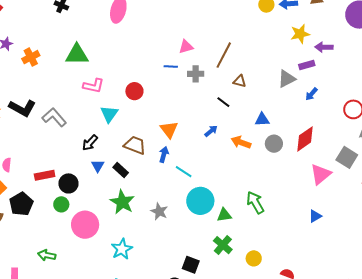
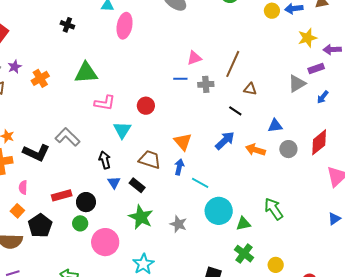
black L-shape: (22, 108) -> (36, 153), moved
blue arrow: (211, 131) -> (225, 140), size x1.5
black arrow: (90, 143) -> (105, 160), turned 126

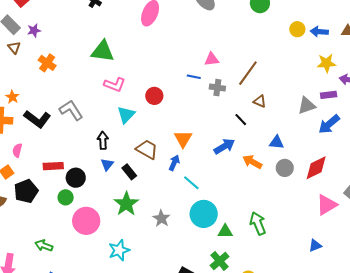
orange cross: (40, 78) -> (47, 63), moved, turned -36
blue arrow: (323, 97) -> (329, 124), size x1.6

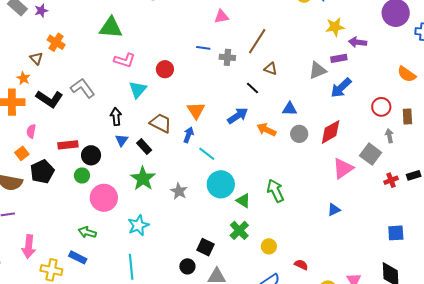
brown triangle: (14, 48) -> (36, 58), moved
pink triangle: (212, 59) -> (221, 17), moved
green triangle: (225, 231) -> (243, 201), turned 35
green arrow: (44, 246) -> (87, 232), moved

